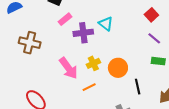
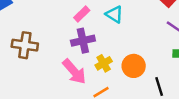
pink rectangle: (65, 19) -> (82, 14), moved
purple cross: (83, 33) -> (83, 41), moved

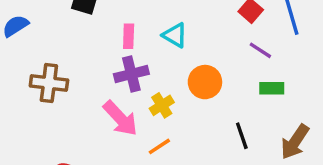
pink rectangle: (82, 14) -> (129, 36), turned -42
orange circle: (134, 66) -> (205, 82), moved

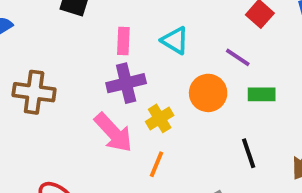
purple line: (260, 50) -> (238, 57), moved
green rectangle: (272, 88) -> (262, 94), moved
orange line: (159, 146) -> (156, 164), turned -35

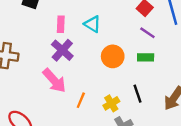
purple line: (238, 57) -> (147, 33), moved
purple cross: (126, 83) -> (62, 50), turned -35
yellow cross: (160, 118) -> (111, 103), moved

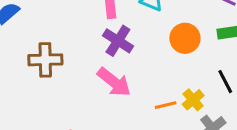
orange line: (81, 100) -> (166, 105), moved, turned 63

